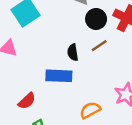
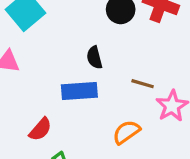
brown line: (99, 46) -> (143, 84), moved, turned 56

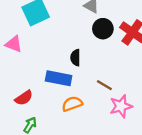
orange semicircle: (126, 132) -> (72, 104), moved

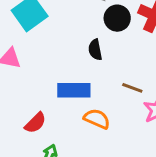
black semicircle: (75, 58) -> (95, 50), moved
orange semicircle: (72, 104) -> (97, 119), turned 54

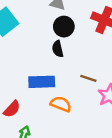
black circle: (117, 18) -> (64, 27), moved

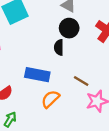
orange semicircle: (61, 104) -> (50, 99), turned -78

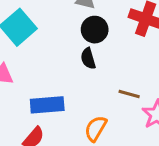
blue rectangle: (37, 75) -> (47, 105), moved

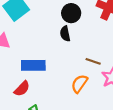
orange semicircle: (96, 129) -> (79, 84), moved

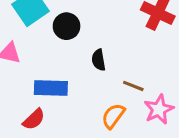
black circle: (71, 13) -> (67, 26), moved
black semicircle: (65, 34) -> (99, 60), moved

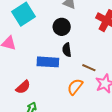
black circle: (67, 26) -> (62, 27), moved
blue rectangle: (51, 88) -> (48, 62), moved

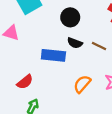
black semicircle: (67, 50) -> (75, 43), turned -64
brown line: (89, 68) -> (99, 46), moved

